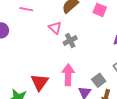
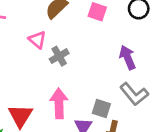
gray square: (99, 80) -> (101, 108), turned -32

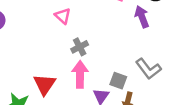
gray cross: (59, 56) -> (80, 47), moved
purple arrow: (128, 57) -> (142, 17), moved

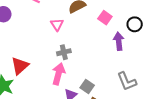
gray L-shape: (148, 69) -> (127, 81), moved
red triangle: (45, 84) -> (20, 66), moved

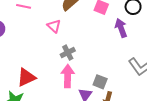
red triangle: (20, 66) -> (26, 77), turned 30

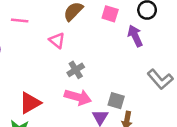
pink arrow: (68, 76) -> (78, 97), turned 110

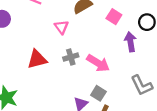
pink arrow: (78, 97) -> (98, 63), moved
red triangle: (30, 103) -> (37, 59), moved

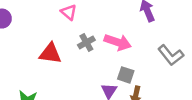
red triangle: (37, 59) -> (50, 54), turned 35

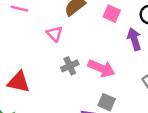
red triangle: (50, 54) -> (19, 82), moved

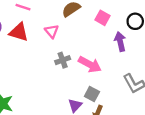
red triangle: (19, 82) -> (19, 32), moved

